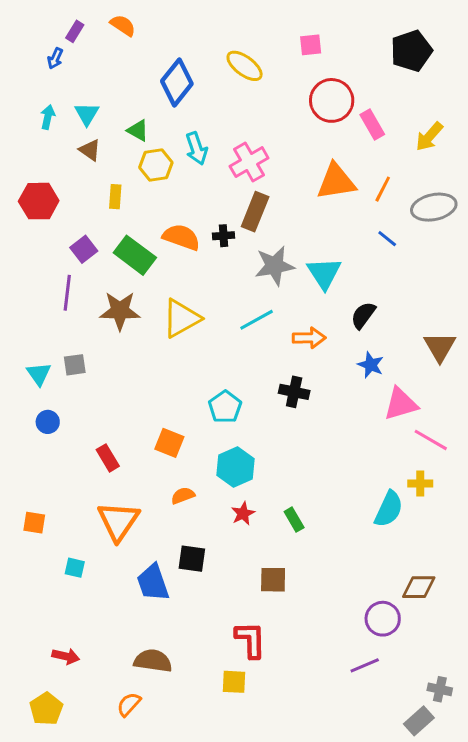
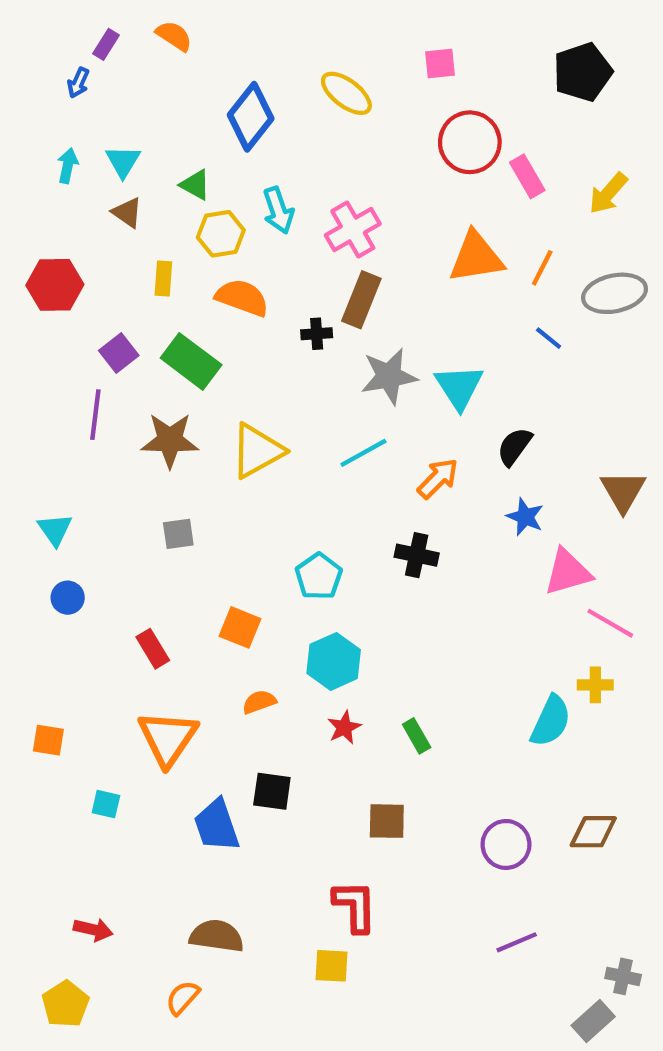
orange semicircle: (181, 237) -> (242, 298), moved
orange arrow: (309, 338) -> (438, 478), turned -44
gray square: (75, 365) -> (178, 534), moved
purple circle: (383, 619) -> (506, 844), moved

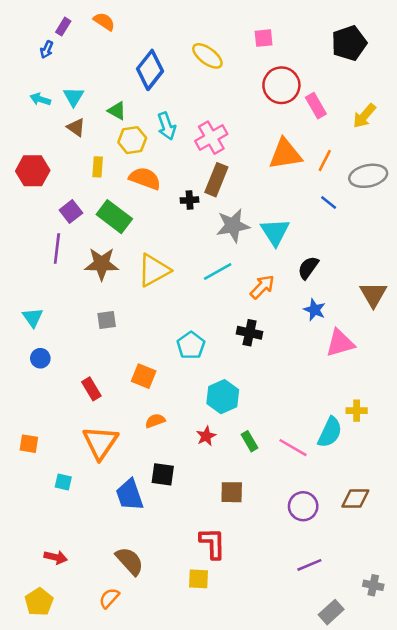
cyan arrow: (68, 166) -> (40, 99), turned -84
pink line: (610, 623) -> (293, 448), moved
cyan hexagon: (334, 661) -> (223, 397), moved
brown semicircle: (217, 936) -> (130, 561), turned 40
gray rectangle: (593, 1021) -> (331, 612), moved

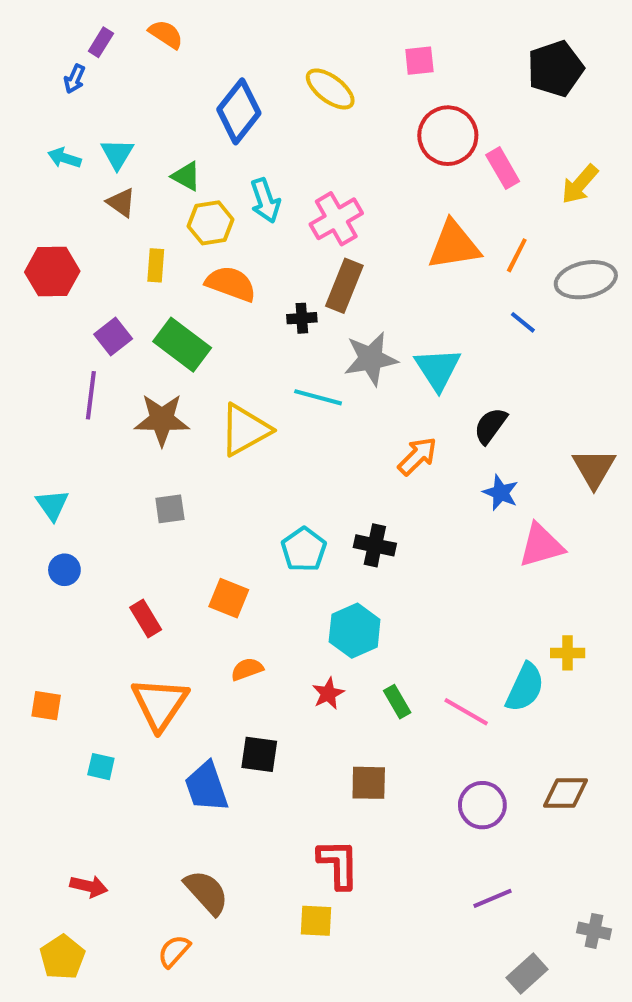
cyan line: (218, 271) -> (318, 397), moved, turned 44
black cross: (250, 333) -> (375, 545), moved

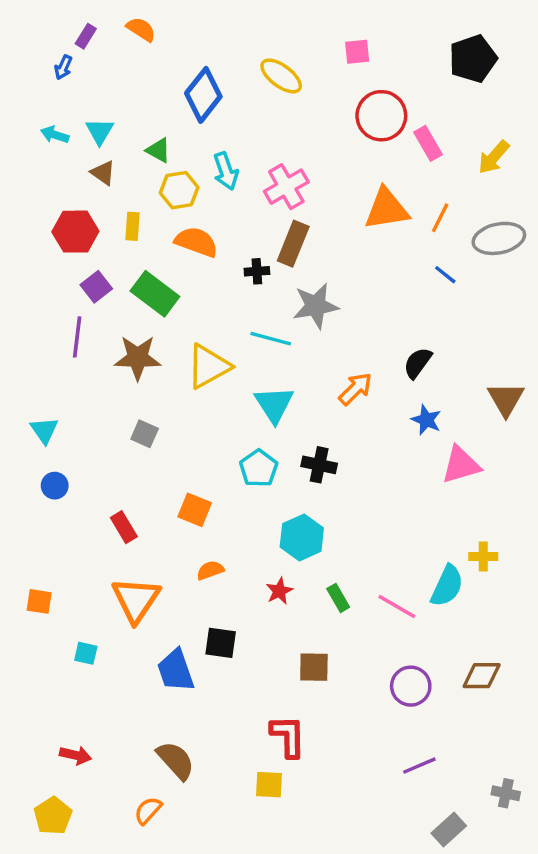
red hexagon: (52, 272) -> (75, 232), moved
cyan triangle: (438, 369) -> (274, 404), moved
gray square: (170, 509) -> (145, 434), turned 32

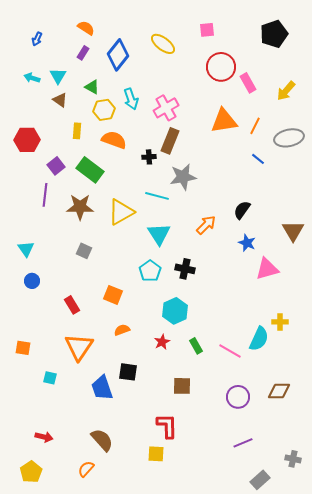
orange semicircle: (141, 29) -> (86, 28), moved
purple rectangle: (86, 36) -> (83, 53), moved
red hexagon: (75, 232) -> (27, 140), moved

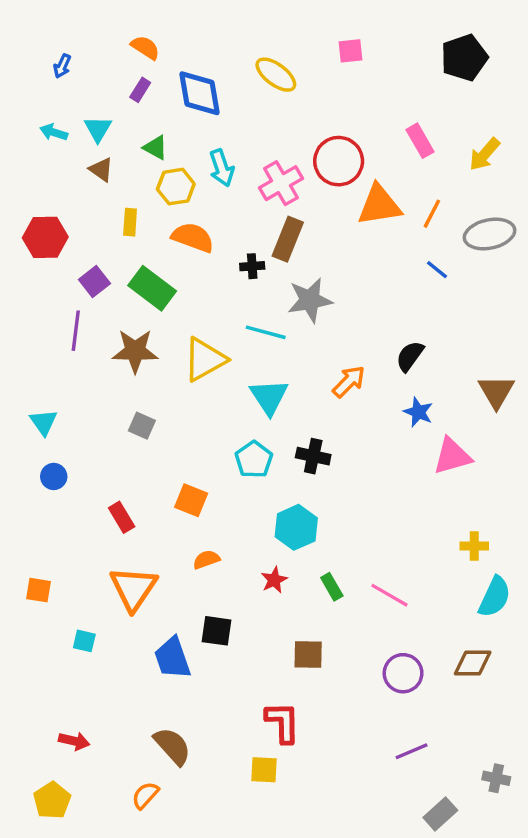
blue diamond: (118, 55) -> (200, 93), turned -48
red circle: (221, 67) -> (339, 161), moved
cyan semicircle: (259, 339) -> (495, 597), moved

